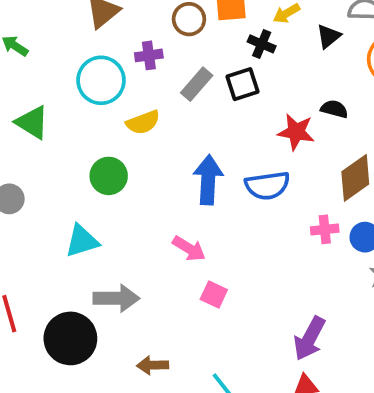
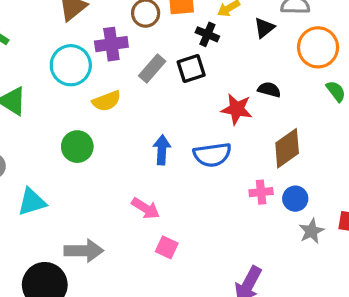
purple cross: (149, 55) -> (111, 44), size x1.4
blue arrow: (208, 180) -> (162, 150), size x0.7
cyan triangle: (82, 241) -> (32, 202), moved

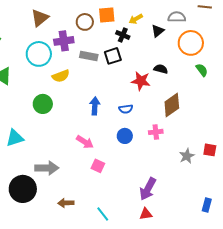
gray rectangle: (152, 68) -> (89, 56), turned 60
blue semicircle: (212, 155) -> (126, 109), size x0.6
blue circle: (295, 199) -> (125, 136), moved

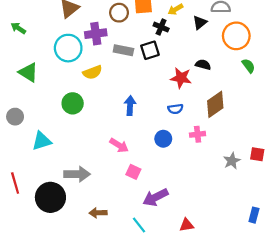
blue semicircle: (126, 109) -> (175, 109), moved
purple arrow: (148, 189) -> (156, 197), moved, turned 35

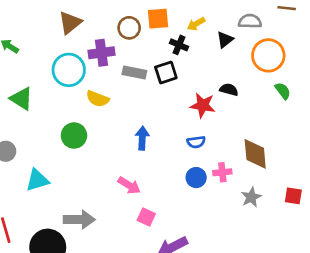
yellow semicircle: (92, 72) -> (98, 99), turned 42
brown diamond: (215, 104) -> (255, 154), moved, turned -60
blue circle: (163, 139) -> (196, 178), moved
gray star: (232, 161) -> (251, 197), moved

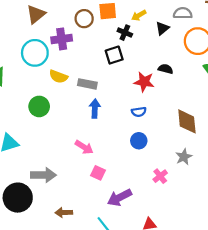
gray rectangle: (134, 72) -> (87, 84), moved
pink cross: (222, 172) -> (160, 176), moved, turned -32

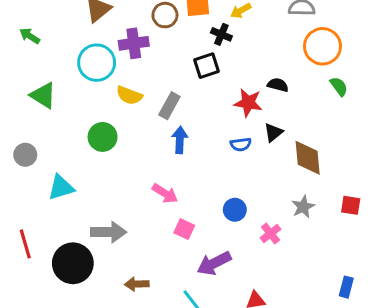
black triangle: (162, 28) -> (273, 132), moved
gray rectangle: (87, 84) -> (169, 106), turned -72
blue circle: (139, 141) -> (235, 210), moved

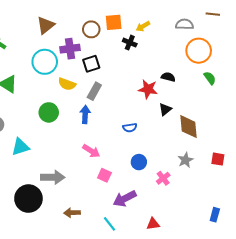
black square: (207, 66) -> (91, 64), moved
blue arrow: (180, 140) -> (85, 114), moved
blue semicircle: (241, 144) -> (130, 128), moved

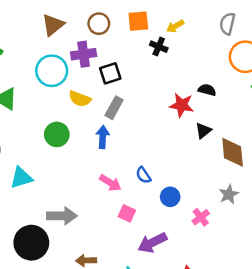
gray semicircle: (184, 24) -> (227, 24), turned -78
brown circle: (91, 29) -> (99, 24), moved
blue semicircle: (130, 128) -> (143, 175), moved, turned 64

